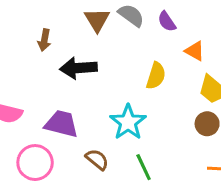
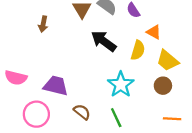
black arrow: (78, 68) -> (104, 41), moved, turned 40
yellow semicircle: (156, 76) -> (138, 50), moved
cyan star: (128, 122) -> (121, 85), moved

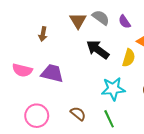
pink semicircle: (16, 78) -> (22, 70), moved
cyan star: (121, 85) -> (113, 89), turned 30
purple trapezoid: (56, 86) -> (52, 73), moved

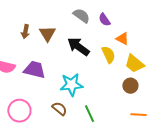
brown triangle: (78, 21) -> (47, 34), moved
yellow semicircle: (129, 58) -> (108, 55), turned -42
cyan star: (113, 89) -> (71, 85), moved

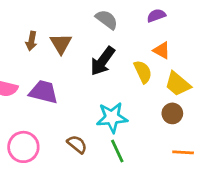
purple semicircle: (104, 20) -> (156, 15), moved, turned 104
black arrow: (78, 47) -> (103, 61), turned -90
cyan star: (71, 85) -> (112, 117), moved

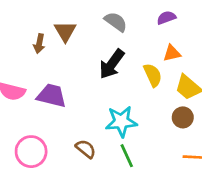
brown triangle: (61, 44) -> (65, 31), moved
orange triangle: (162, 50) -> (172, 53), turned -42

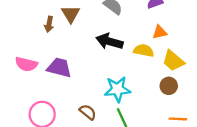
black arrow: (112, 64) -> (109, 41), turned 70
yellow semicircle: (153, 75) -> (144, 50), turned -54

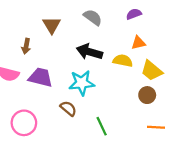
brown arrow: (49, 24) -> (26, 46), moved
cyan star: (117, 89) -> (82, 83), moved
brown semicircle: (88, 112) -> (68, 108), moved

